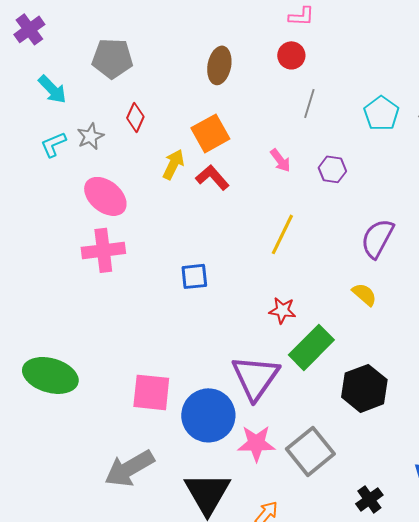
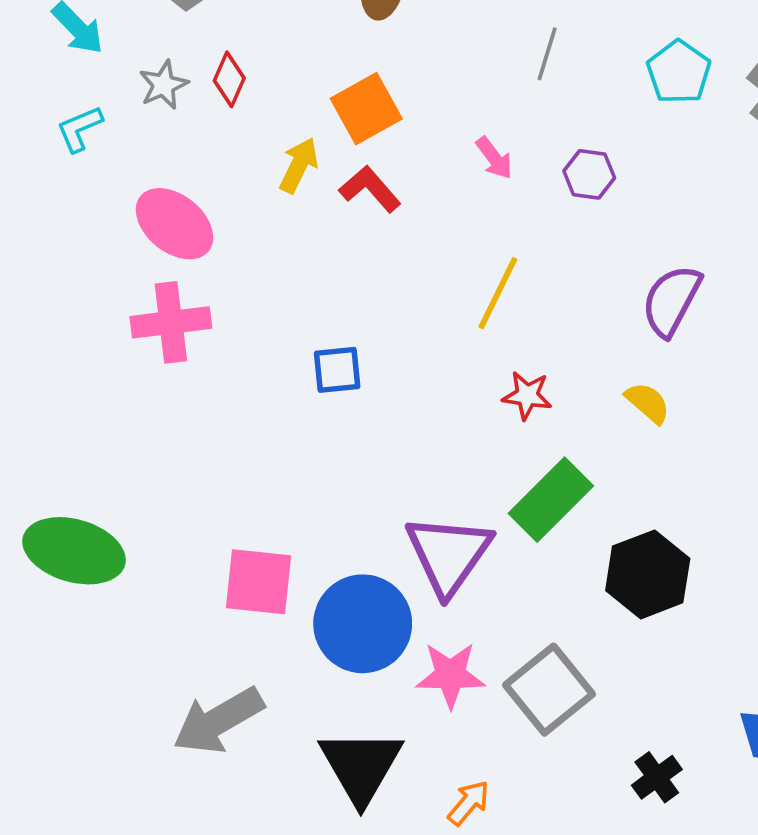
gray star: (90, 136) -> (164, 85), moved
red star: (282, 310) -> (527, 395), moved

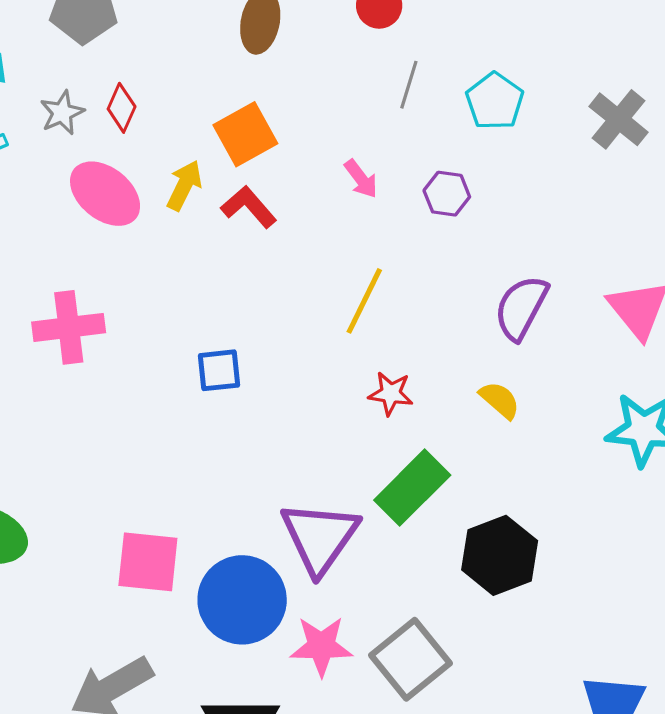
cyan pentagon: (679, 72) -> (495, 101), moved
pink ellipse: (174, 224) -> (105, 194), moved

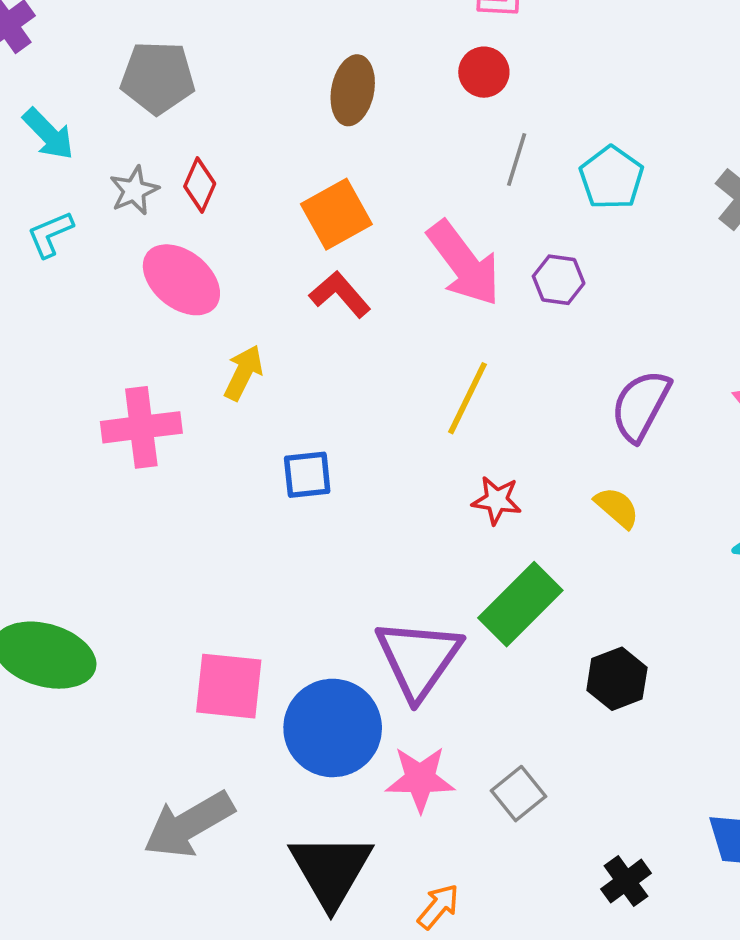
pink arrow: (361, 179) -> (464, 263), size x2.0
yellow arrow: (184, 185) -> (243, 373), moved
black hexagon: (500, 555) -> (617, 679), size x0.7
gray square: (411, 659) -> (519, 794), size x0.6

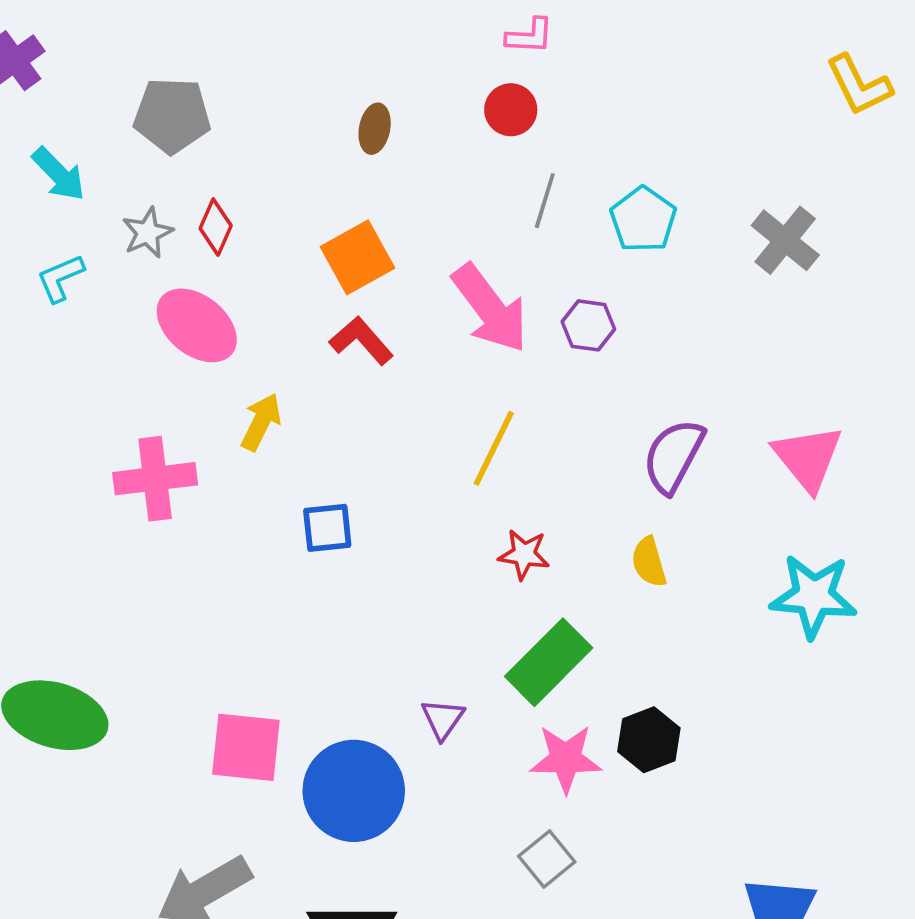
brown ellipse: (353, 90) -> (375, 129), size x0.7
yellow semicircle: (617, 508) -> (649, 562), turned -147
purple triangle: (418, 659) -> (443, 719), size x0.5
pink star: (420, 779) -> (566, 759), moved

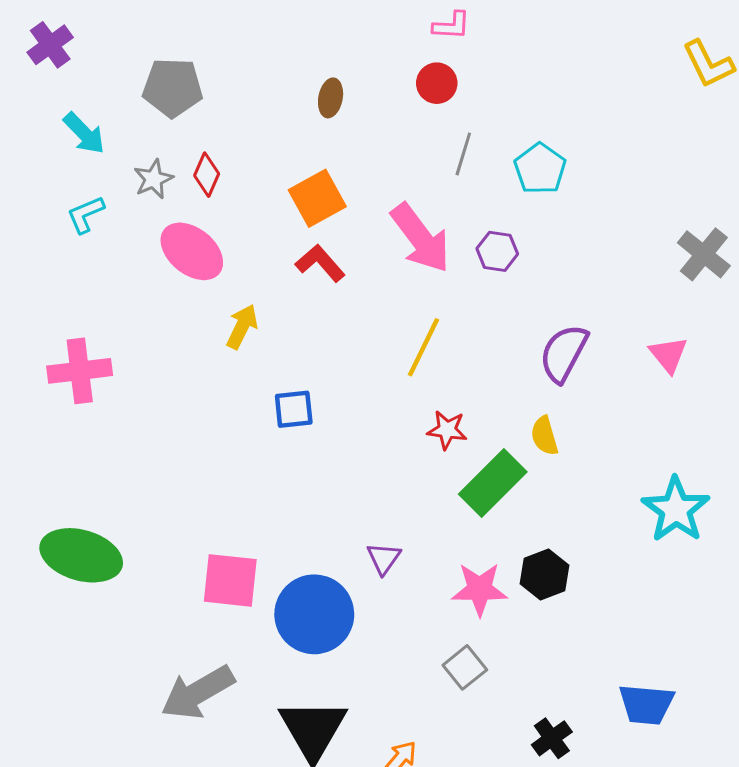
gray cross: (785, 240) -> (704, 254), moved
pink triangle: (808, 458) -> (668, 355), size x0.7
pink cross: (155, 479) -> (80, 371), moved
cyan star: (814, 596) -> (676, 510), moved, turned 30
green rectangle: (549, 662) -> (493, 483), moved

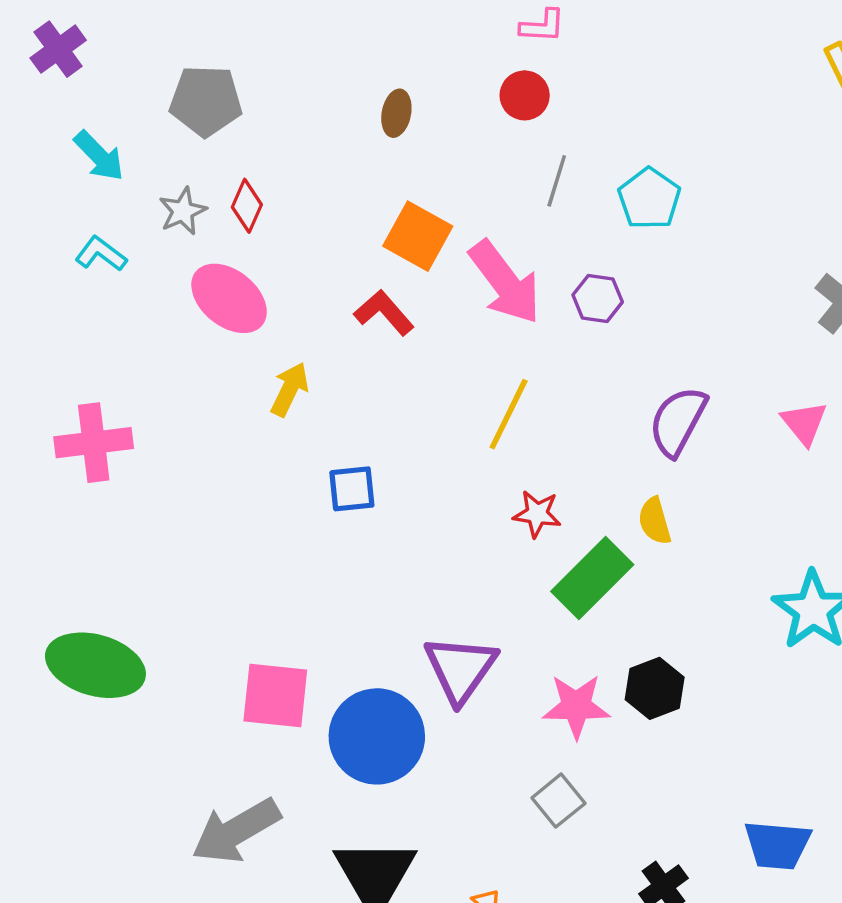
orange square: (317, 198) -> (418, 236), moved, turned -32
cyan L-shape: (86, 214) -> (101, 254), turned 60
purple triangle: (384, 558) -> (461, 669), size x1.8

